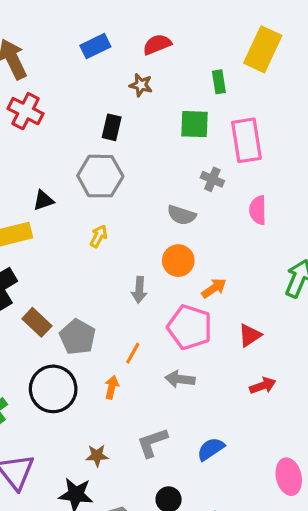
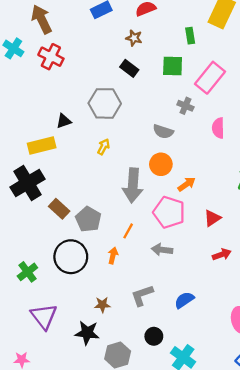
black rectangle: (112, 127) -> (129, 68), moved, turned -66
pink rectangle: (247, 140) -> (210, 78), turned 48
gray arrow: (139, 290) -> (133, 185), size x1.8

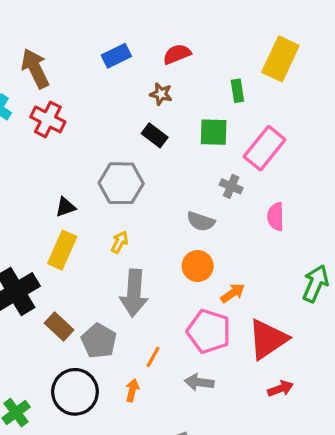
yellow rectangle: (42, 146) -> (62, 250), moved, turned -52
gray arrow: (133, 185) -> (134, 293), moved
red triangle: (212, 218) -> (268, 339), size x1.8

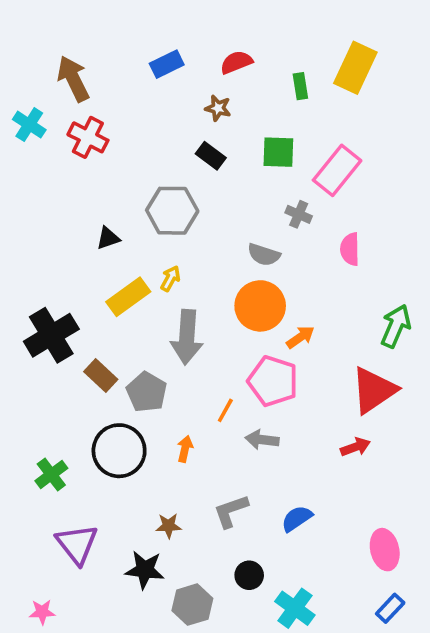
green rectangle: (237, 91) -> (300, 86), moved
yellow rectangle: (62, 250) -> (128, 297), moved, turned 30
orange circle: (198, 266) -> (260, 306), size x1.4
red triangle: (268, 339) -> (374, 390), moved
orange line: (153, 357) -> (225, 410), moved

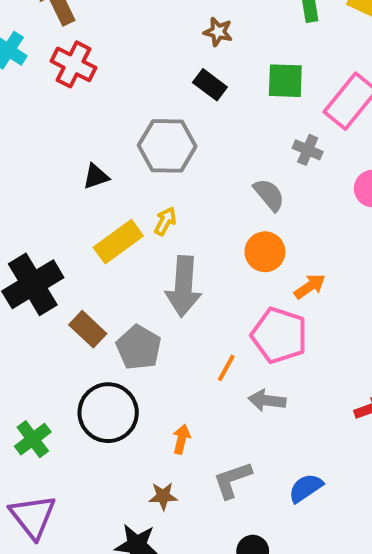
gray semicircle: (264, 255) -> (269, 195), turned -148
orange circle: (260, 306) -> (265, 252), size x0.7
orange arrow: (185, 449) -> (181, 439), moved
purple triangle: (77, 544) -> (33, 517), moved

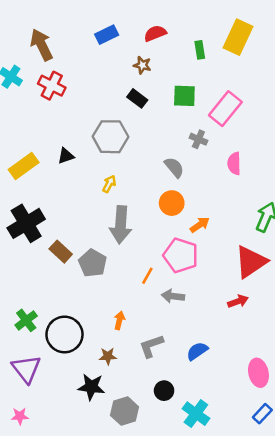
yellow rectangle: (118, 242) -> (24, 166), moved
black circle: (108, 413) -> (64, 334), moved

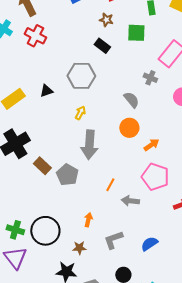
green square: (184, 96) -> (136, 33), moved
pink pentagon: (181, 255) -> (155, 177), moved
green cross: (26, 320) -> (15, 230), moved, turned -36

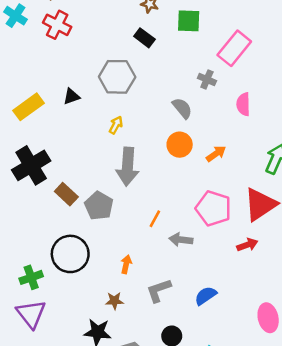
orange arrow: (151, 145) -> (216, 154), moved
green cross: (15, 230) -> (31, 277), turned -36
black circle: (45, 231) -> (70, 254), moved

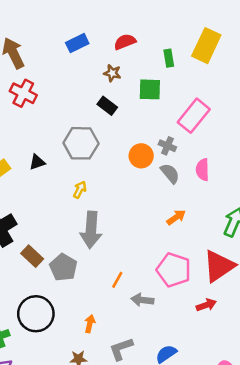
gray semicircle: (182, 108) -> (170, 173), moved
orange circle: (180, 145) -> (141, 156), moved

